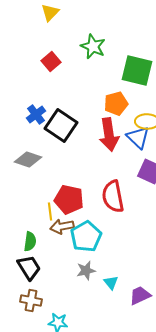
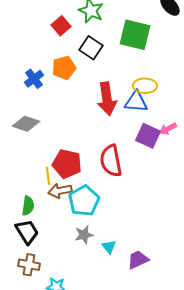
red square: (51, 61) -> (61, 26), moved
orange pentagon: (116, 103) -> (64, 68), moved
black square: (61, 125) -> (91, 48), moved, size x0.7
blue triangle: (138, 137) -> (136, 102), turned -40

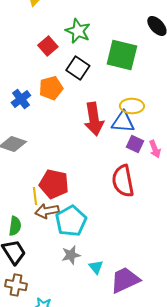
pink arrow: (168, 129) -> (155, 149), turned -84
purple square: (148, 136) -> (135, 144), moved, size x0.7
red semicircle: (111, 161) -> (123, 181), moved
purple trapezoid: (138, 260) -> (125, 280), size x1.4

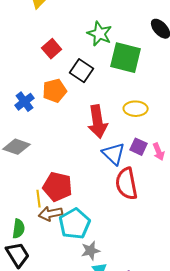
green star: (78, 31) -> (100, 34), moved
blue triangle: (123, 122) -> (114, 154), moved, turned 40
gray star: (71, 255) -> (91, 251), moved

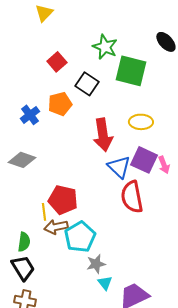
purple square: (139, 147) -> (144, 160), size x1.5

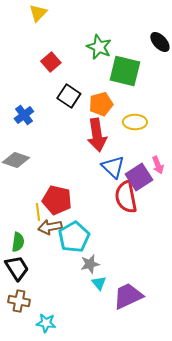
black square: (87, 84) -> (69, 96), moved
orange pentagon: (60, 104) -> (101, 104), moved
purple square: (144, 160) -> (139, 177), moved, turned 32

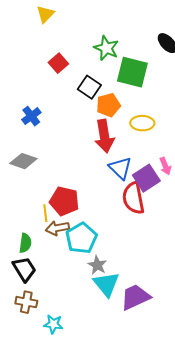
black square: (69, 96) -> (89, 87), moved
gray star: (90, 264) -> (97, 265), turned -30
cyan triangle: (99, 283) -> (106, 284), size x1.8

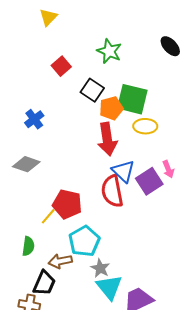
green square: (132, 72) -> (132, 99), moved
red semicircle: (133, 198) -> (112, 191), moved
yellow line: (45, 213) -> (48, 216), turned 48
brown arrow: (57, 228) -> (60, 261), moved
black trapezoid: (24, 269) -> (44, 283), moved, turned 56

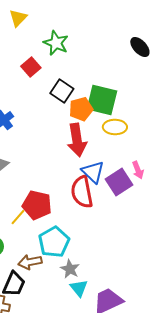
green star: (109, 51) -> (56, 43), moved
cyan triangle: (109, 287) -> (79, 288), size x0.7

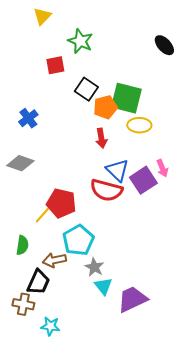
red square: (31, 67) -> (55, 65), turned 30
red arrow: (77, 140) -> (101, 138), size x0.6
red semicircle: (82, 192) -> (106, 190), turned -64

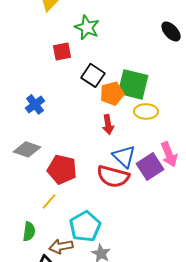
pink arrow: (162, 168) -> (169, 154), size x1.4
red pentagon: (61, 203) -> (62, 169), moved

